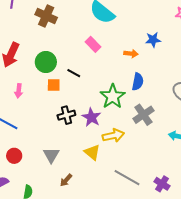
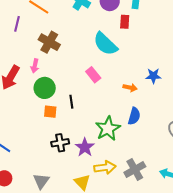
black line: (74, 73) -> (71, 102), turned 48
pink arrow: (19, 91) -> (35, 66), moved
gray cross: (143, 115) -> (135, 169), moved

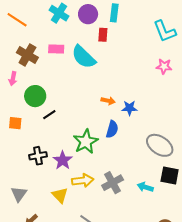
pink rectangle: (93, 75) -> (56, 49), moved, turned -49
blue star: (153, 76) -> (129, 108), moved
green circle: (45, 88) -> (35, 96), moved
black line: (71, 102) -> (49, 115), turned 64
orange square: (50, 112) -> (15, 123), moved

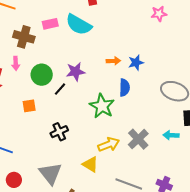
purple star: (63, 160) -> (76, 72), moved, turned -30
gray triangle: (19, 194) -> (50, 173), size x1.4

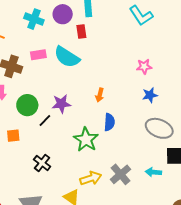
pink star: (159, 14) -> (144, 67), moved
orange arrow: (113, 61) -> (100, 95), turned 104
blue star: (136, 63) -> (150, 95), moved
black cross: (59, 132) -> (42, 163), turned -30

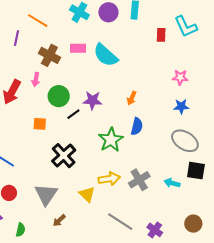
red rectangle: (81, 31) -> (161, 35), moved
black cross: (42, 163) -> (64, 156), size x1.4

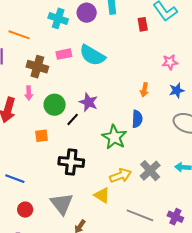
orange arrow: (132, 98) -> (144, 90), moved
purple star: (92, 100) -> (88, 102), turned 30
black cross: (64, 156) -> (71, 162), turned -30

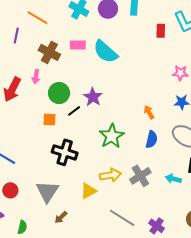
orange arrow: (144, 90) -> (149, 112), moved, turned 128
blue semicircle: (137, 119) -> (152, 139), moved
orange square: (42, 136) -> (50, 120), moved
yellow triangle: (102, 195) -> (88, 191), turned 48

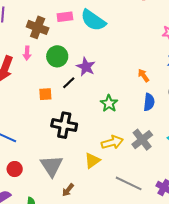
green circle: (59, 93) -> (57, 56), moved
green star: (112, 136) -> (109, 103), size x0.7

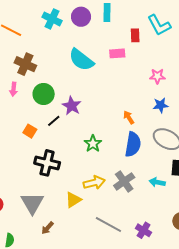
pink rectangle: (65, 17) -> (117, 53), moved
orange square: (45, 94) -> (30, 131), turned 32
blue semicircle: (149, 102) -> (133, 144), size x1.4

